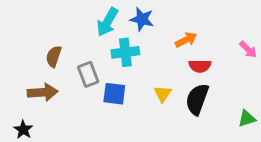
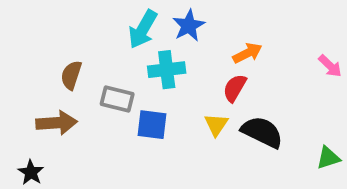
blue star: (142, 19) -> (189, 26), turned 30
red semicircle: (200, 66) -> (235, 88), moved, turned 120
gray rectangle: (88, 74) -> (117, 99), turned -55
black semicircle: (197, 99) -> (262, 132), turned 96

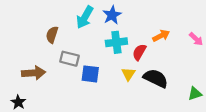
orange arrow: (247, 53) -> (161, 36), moved
cyan cross: (167, 70) -> (116, 42), moved
brown semicircle: (71, 75) -> (52, 35), moved

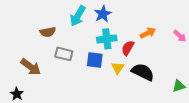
brown semicircle: (52, 35) -> (48, 32), turned -119
brown arrow: (34, 73) -> (31, 67), turned 40
blue square: (90, 74) -> (95, 60), moved

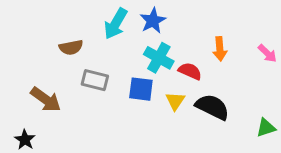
orange arrow: (148, 33) -> (220, 49), turned 112
cyan cross: (107, 39) -> (159, 58), turned 36
red semicircle: (128, 48) -> (190, 71), turned 84

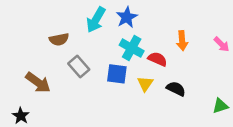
gray rectangle: (95, 80) -> (79, 67), turned 35
black semicircle: (212, 107) -> (176, 89), size x0.7

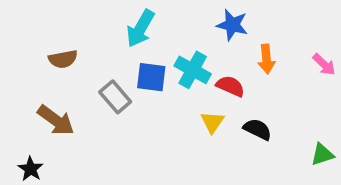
blue star: (127, 17) -> (232, 25), moved, turned -30
brown semicircle: (59, 39) -> (63, 59), moved
blue square: (117, 74) -> (151, 77), moved

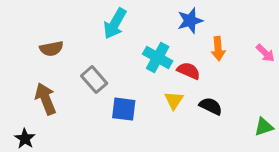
blue star: (232, 25) -> (190, 21), turned -30
blue square: (151, 77) -> (124, 109), moved
brown arrow: (56, 120) -> (46, 99), turned -148

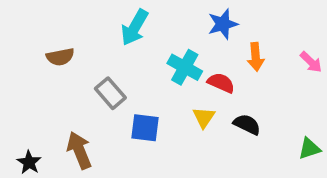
brown arrow: (46, 99) -> (79, 150), moved

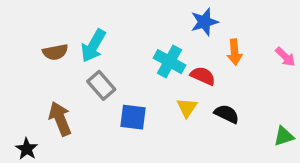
cyan arrow: (135, 27) -> (93, 46), moved
brown arrow: (79, 150) -> (60, 119), moved

